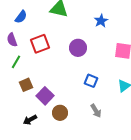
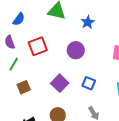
blue star: (101, 21) -> (88, 22), moved
purple square: (45, 96) -> (60, 83), moved

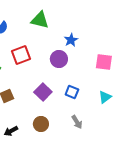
blue star: (88, 22) -> (71, 40), moved

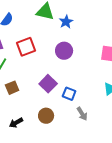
blue star: (71, 40) -> (66, 22), moved
blue square: (72, 92) -> (69, 94), moved

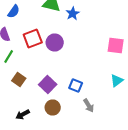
purple circle: (64, 51) -> (55, 42), moved
purple square: (48, 84) -> (48, 84), moved
brown square: (12, 88) -> (19, 80), turned -32

